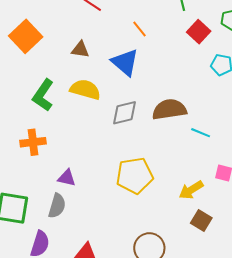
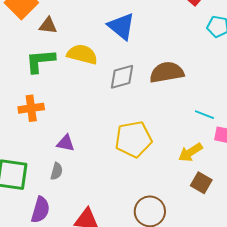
brown triangle: (80, 50) -> (48, 26), moved
green L-shape: (43, 95) -> (40, 61), turned 52
cyan line: (201, 133) -> (204, 115), moved
gray semicircle: (57, 206) -> (57, 171), size x0.7

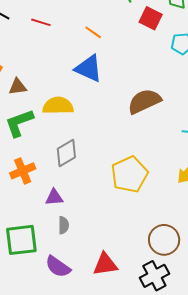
gray diamond: (122, 77) -> (66, 153), moved
purple triangle: (66, 143) -> (54, 197), moved
purple semicircle: (40, 210) -> (58, 267), turned 124

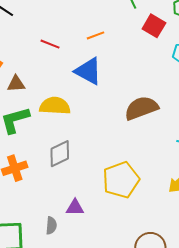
red line: (41, 22) -> (50, 44), moved
orange line: (93, 32) -> (96, 35), turned -60
purple triangle: (54, 197) -> (75, 208), moved

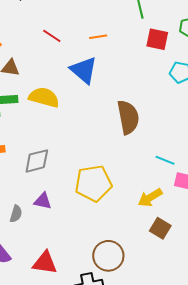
red square: (154, 26) -> (157, 39), turned -30
brown semicircle: (141, 108) -> (128, 117), turned 88
gray diamond: (60, 154) -> (37, 161), moved

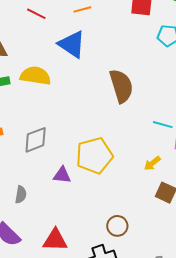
yellow arrow: (150, 198) -> (152, 163), size x0.7
purple triangle: (43, 201) -> (62, 175), moved
brown circle: (108, 256) -> (117, 226), size x0.7

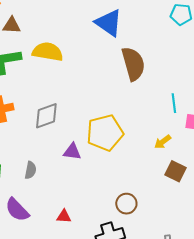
blue triangle: (72, 44) -> (109, 23), moved
cyan line: (163, 125) -> (174, 103), turned 66
red triangle: (55, 240) -> (64, 216), size x0.6

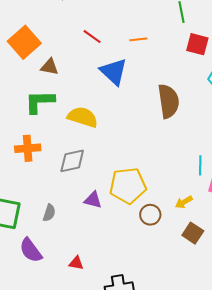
blue triangle: (109, 23) -> (114, 72), moved
yellow semicircle: (48, 52) -> (83, 117), moved
brown semicircle: (133, 64) -> (168, 101), moved
brown circle: (126, 204) -> (150, 215), moved

